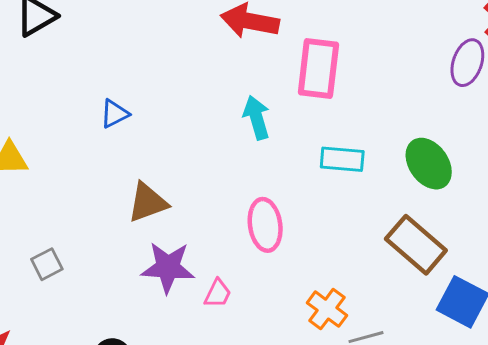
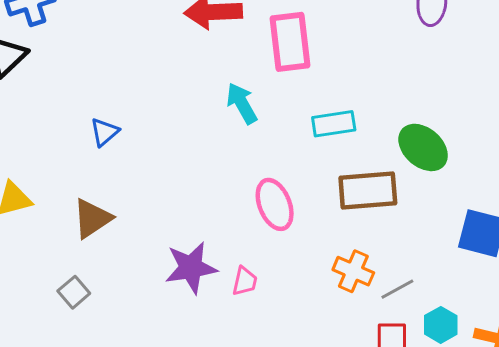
green ellipse: (429, 164) -> (423, 147), moved
brown triangle: (148, 202) -> (92, 218), moved
brown rectangle: (416, 245) -> (368, 191), moved, turned -32

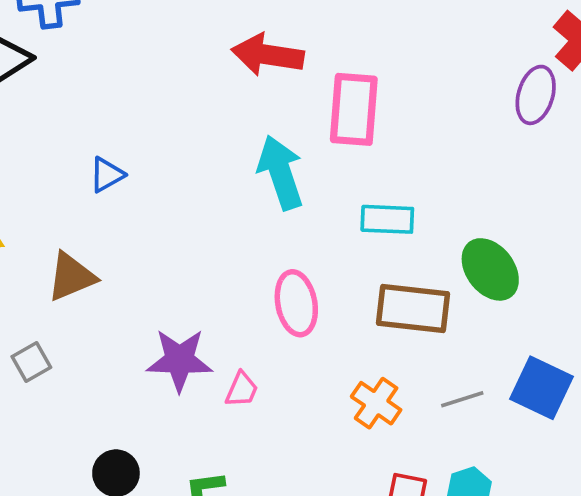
cyan arrow: (242, 103) -> (281, 173), size x1.4
gray line: (397, 289) -> (462, 399), moved

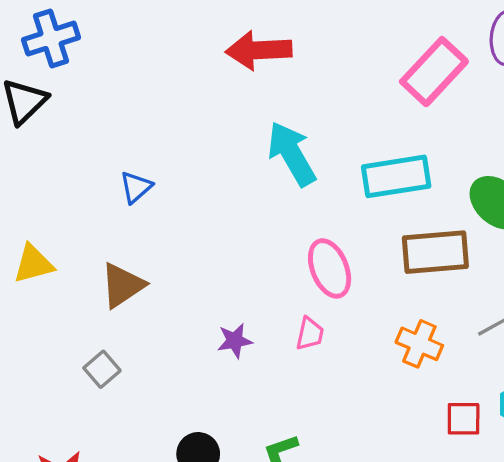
pink rectangle: (354, 109) -> (434, 72), moved, turned 50
cyan rectangle: (387, 219) -> (396, 176), size x1.4
purple star: (180, 360) -> (235, 341), size x0.6
pink trapezoid: (242, 389) -> (310, 334), moved

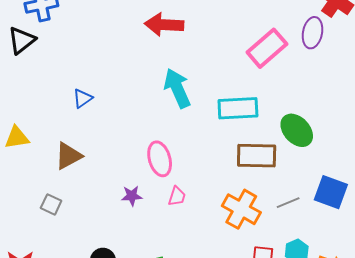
pink ellipse: (330, 268) -> (160, 159), moved
orange cross: (419, 344) -> (241, 209), size x1.4
gray square: (102, 369) -> (51, 204), turned -30

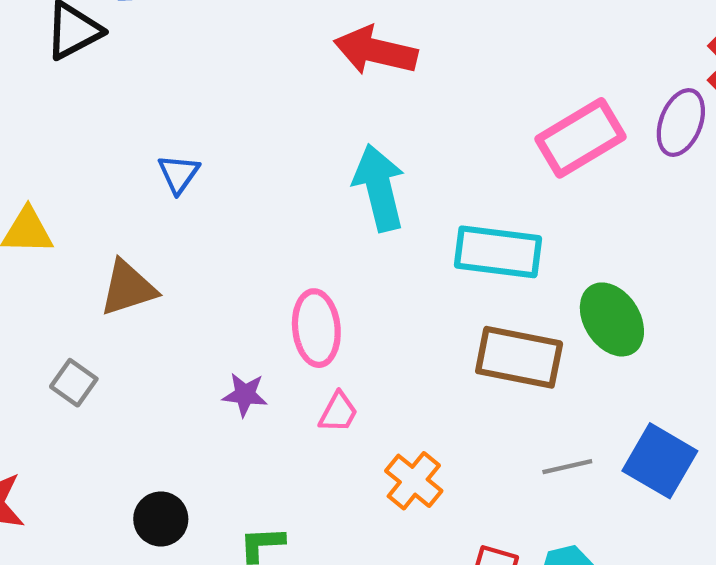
blue triangle: (83, 98) -> (179, 174), turned -30
orange cross: (241, 209) -> (414, 481), moved, size x0.7

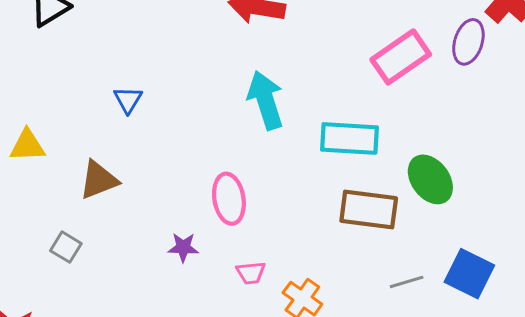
pink trapezoid: (338, 412) -> (251, 273), moved, turned 60

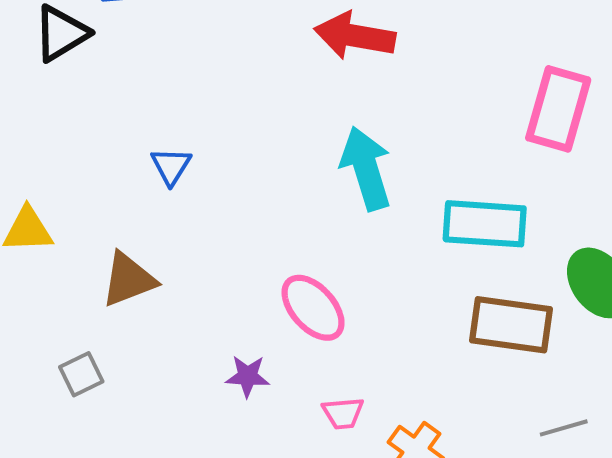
pink rectangle: (401, 57) -> (558, 109), turned -40
pink ellipse: (229, 199) -> (313, 308), turned -33
gray square: (66, 247) -> (81, 374), turned 32

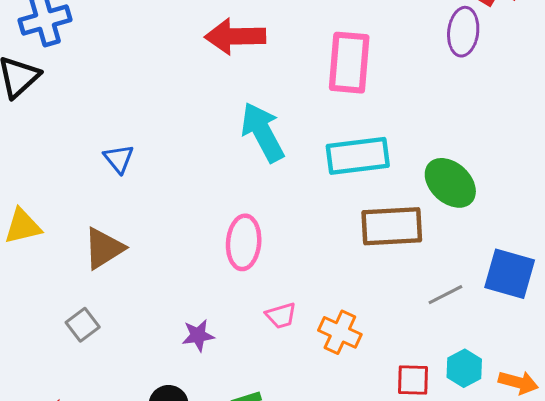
pink rectangle: (558, 109) -> (349, 63), moved
pink ellipse: (313, 308) -> (244, 242), turned 58
purple star: (248, 376) -> (198, 335), moved

